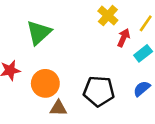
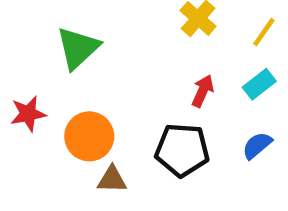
red arrow: (124, 38) -> (203, 91), moved

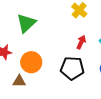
brown triangle: (112, 179) -> (19, 81), moved

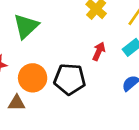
black pentagon: (72, 68) -> (70, 79), moved

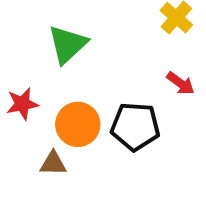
red arrow: (99, 51) -> (180, 83), turned 102

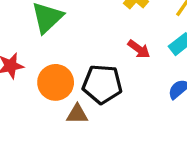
brown triangle: (53, 163) -> (77, 114), moved

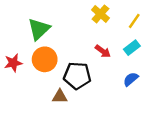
orange circle: (56, 82) -> (45, 59), moved

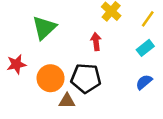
red arrow: (103, 51) -> (96, 42), moved, turned -133
orange circle: (45, 59) -> (51, 78), moved

